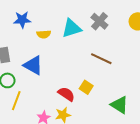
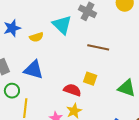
cyan triangle: (72, 28) -> (62, 25), turned -45

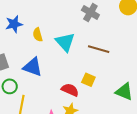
cyan triangle: (62, 25) -> (65, 42), moved
yellow semicircle: (36, 37) -> (38, 35), turned 88

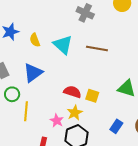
blue triangle: (33, 67) -> (33, 73), turned -50
yellow square: (88, 80) -> (92, 96), moved

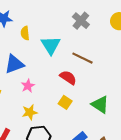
red semicircle: (72, 92) -> (68, 78), moved
yellow star: (75, 113) -> (30, 112), moved
pink star: (57, 121) -> (28, 86), moved

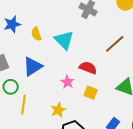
brown line: (82, 58) -> (115, 44), moved, turned -55
pink star: (28, 86) -> (67, 82), moved

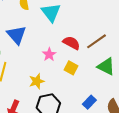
brown line: (115, 44) -> (96, 41), moved
blue triangle: (33, 66) -> (17, 35), turned -45

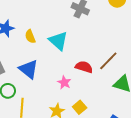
yellow square: (71, 68) -> (80, 107), moved, turned 32

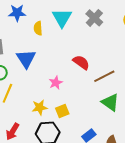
cyan triangle: (58, 41) -> (62, 18), moved
red semicircle: (84, 67) -> (81, 62), moved

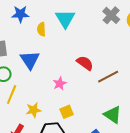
gray cross: (94, 18) -> (111, 15), moved
green triangle: (110, 102) -> (113, 115), moved
yellow star: (40, 107) -> (34, 110), moved

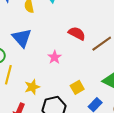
yellow square: (67, 112) -> (77, 87), moved

